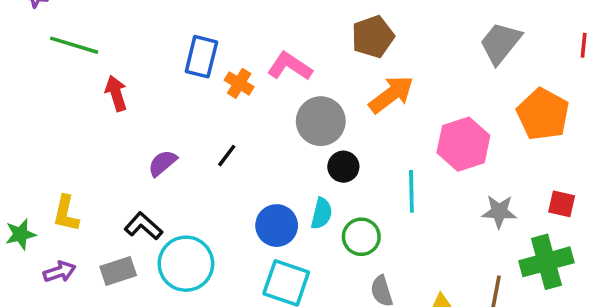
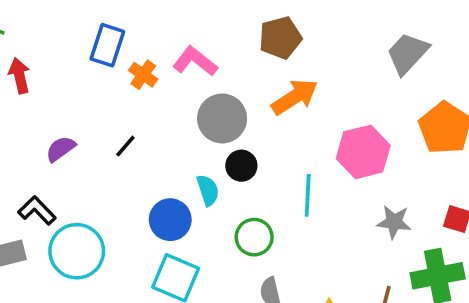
cyan semicircle: (322, 214) -> (208, 190), moved, turned -36

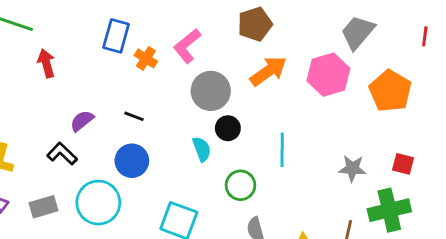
pink L-shape: (195, 61) -> (187, 46), turned -75
black line: (125, 146) -> (134, 116), turned 72
pink hexagon: (363, 152) -> (328, 75), moved
black L-shape: (37, 210) -> (62, 154), moved
blue circle: (170, 220) -> (132, 161), moved

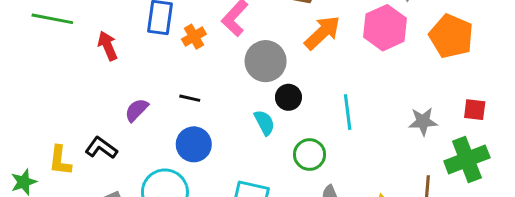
orange cross: (146, 58) -> (194, 37), turned 35
red arrow: (46, 63) -> (108, 46), moved
black L-shape: (62, 154) -> (101, 148), moved

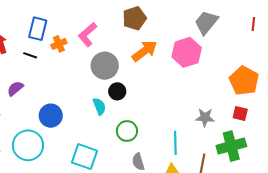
orange pentagon: (451, 36) -> (244, 81), moved
black line: (190, 98) -> (30, 55), moved
cyan line: (348, 112) -> (175, 143), moved

